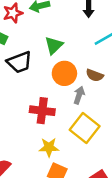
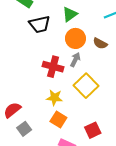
gray arrow: (79, 95) -> (75, 60), moved

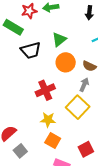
gray arrow: (75, 60) -> (84, 85), moved
red cross: (53, 67) -> (45, 90), turned -36

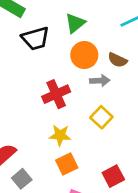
gray arrow: (84, 85) -> (100, 81), moved, turned 64
yellow square: (78, 107) -> (101, 117), size x0.7
orange square: (53, 140) -> (67, 164), turned 35

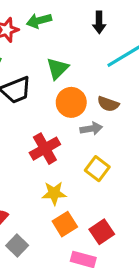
red square: (113, 176) -> (102, 232), moved

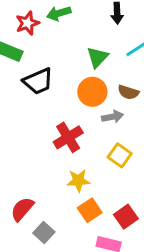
green triangle: (57, 68) -> (97, 57), moved

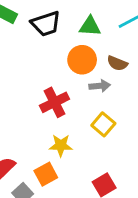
green triangle: (97, 57) -> (90, 26), turned 45
black trapezoid: (38, 81) -> (46, 24), moved
orange square: (90, 210) -> (46, 174), moved

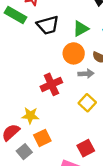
green triangle: (90, 26) -> (81, 29), turned -35
yellow star: (61, 145) -> (30, 116), moved

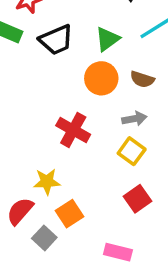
gray arrow: (86, 74) -> (134, 119), moved
red cross: (51, 84) -> (73, 130), turned -30
red square: (86, 148) -> (137, 199), moved

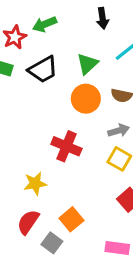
yellow star: (47, 182) -> (35, 183), moved

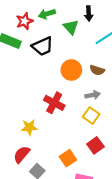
green triangle: (87, 64) -> (71, 27), moved, turned -35
orange square: (71, 219) -> (68, 158), moved

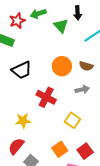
black trapezoid: (43, 46) -> (22, 70), moved
yellow square: (91, 115) -> (73, 120), moved
red square: (95, 145) -> (85, 151), moved

